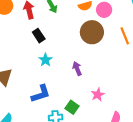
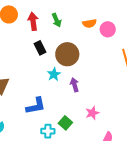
brown circle: (92, 32) -> (67, 54), moved
cyan star: (45, 60) -> (54, 74), moved

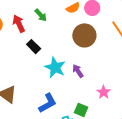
brown circle: (67, 54) -> (84, 35), moved
cyan star: (54, 74) -> (55, 67), size x1.5

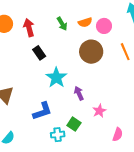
green arrow: (41, 15) -> (62, 24), moved
purple arrow: (78, 71) -> (79, 93), moved

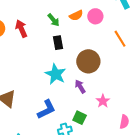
brown circle: (91, 52) -> (88, 61), moved
black rectangle: (39, 53) -> (58, 43), moved, turned 32

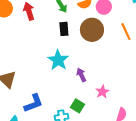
brown circle: (88, 61) -> (92, 30), moved
blue L-shape: (46, 109) -> (33, 103), moved

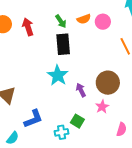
black rectangle: (64, 29) -> (63, 44), size x1.5
brown circle: (92, 30) -> (108, 83), moved

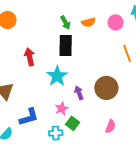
pink circle: (103, 22) -> (116, 22), moved
red arrow: (28, 27) -> (30, 57), moved
pink star: (102, 107) -> (62, 108), moved
pink semicircle: (122, 129) -> (110, 126), moved

